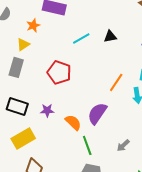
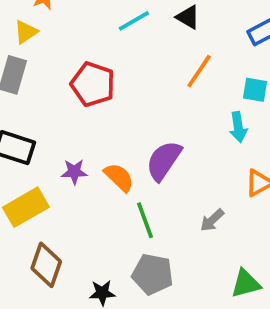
black triangle: (110, 36) -> (188, 17), turned 40
orange line: (116, 82) -> (199, 71), moved
purple star: (47, 110) -> (74, 172), moved

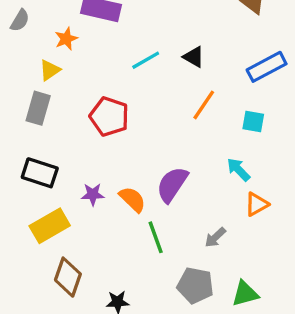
cyan arrow: (238, 127) -> (238, 169), moved, turned 145
gray pentagon: (153, 274) -> (195, 285), moved

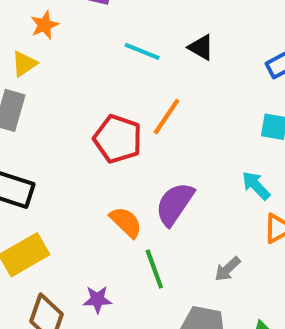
cyan line: (146, 60) -> (142, 51), turned 52
orange line: (204, 105) -> (167, 117), moved
red pentagon: (109, 117) -> (118, 139), moved
purple star: (93, 194) -> (97, 299), moved

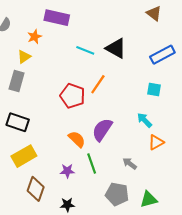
black triangle: (201, 47) -> (116, 48), size x1.5
gray arrow: (227, 269) -> (130, 163), turned 80
purple star: (97, 299) -> (67, 171), moved

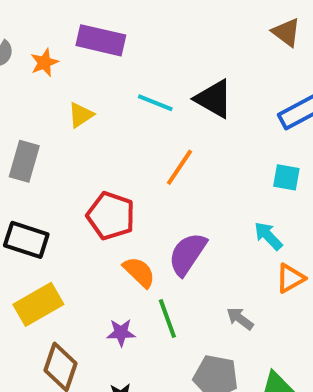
orange star: (35, 37) -> (44, 62), moved
yellow triangle: (24, 57) -> (81, 115), moved
red pentagon: (73, 96) -> (111, 216), moved

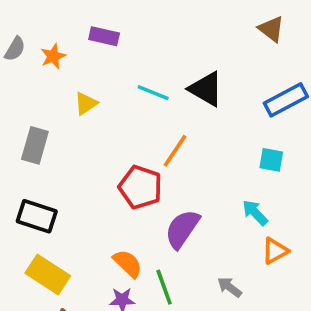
purple rectangle: (101, 40) -> (104, 36), size x0.7
red pentagon: (111, 216) -> (140, 187), moved
orange semicircle: (139, 272) -> (128, 264), moved
yellow rectangle: (38, 304) -> (48, 274), turned 63

